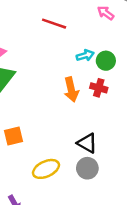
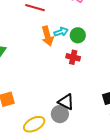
orange arrow: (71, 90) -> (48, 36), moved
gray circle: (87, 168) -> (60, 114), moved

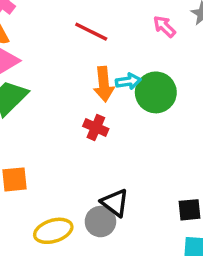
green circle: (78, 35) -> (156, 92), size x1.5
red cross: (73, 57) -> (96, 127), moved

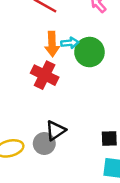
red cross: (96, 127) -> (45, 75), size x1.5
black triangle: (115, 203) -> (55, 130), turned 45

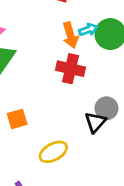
gray circle: (44, 143) -> (106, 108), moved

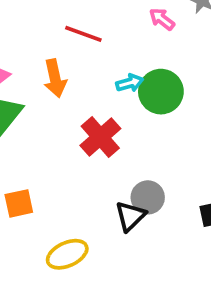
orange arrow: (70, 35) -> (55, 78), moved
red cross: (71, 69) -> (100, 137), turned 32

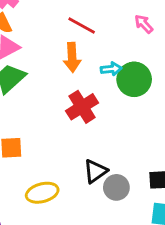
orange arrow: (55, 78) -> (72, 57), moved
gray circle: (148, 197) -> (116, 187), moved

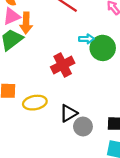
orange arrow: (72, 57) -> (26, 23), moved
yellow ellipse: (42, 193) -> (35, 103), moved

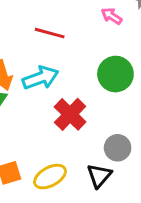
cyan arrow: (86, 39) -> (40, 78), moved, size x1.6
gray circle: (83, 126) -> (118, 148), moved

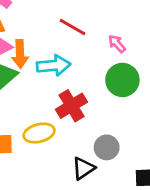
pink arrow: (112, 16) -> (117, 44), moved
yellow ellipse: (50, 177) -> (39, 133), moved

